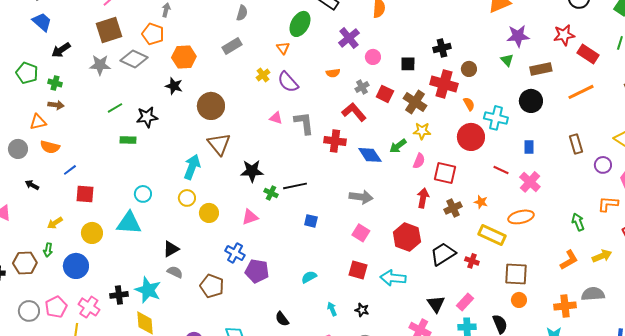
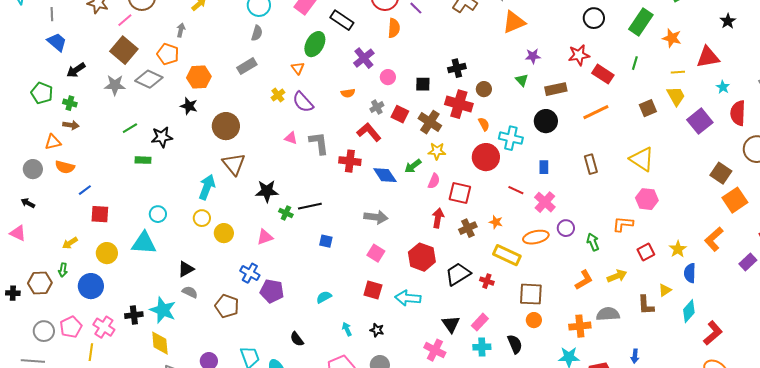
brown square: (109, 30) -> (124, 50), turned -32
purple star: (518, 36) -> (533, 56), size x0.7
purple circle: (603, 165) -> (566, 228), moved
black arrow: (32, 185) -> (28, 203), moved

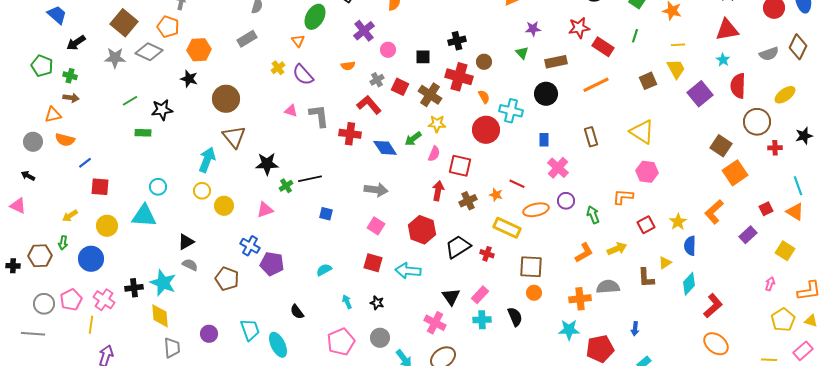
red triangle: (708, 57) -> (727, 30), moved
red line: (516, 190) -> (517, 184), moved
pink cross: (545, 202) -> (558, 168), moved
green cross: (286, 213) -> (286, 186), turned 32

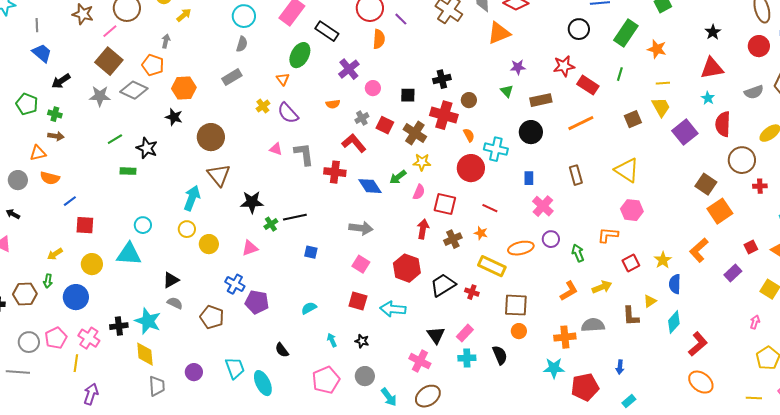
black star: (162, 110) -> (147, 148), turned 30
red line: (517, 184) -> (490, 208), moved

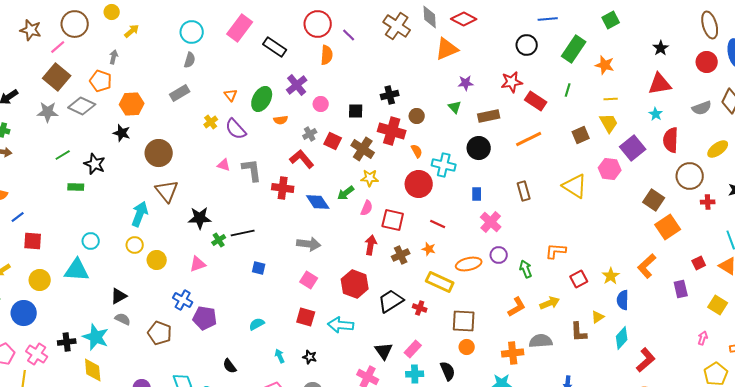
green ellipse: (300, 55) -> (262, 99), moved
pink hexagon: (632, 210) -> (610, 169), moved
purple rectangle: (733, 273) -> (681, 289), turned -60

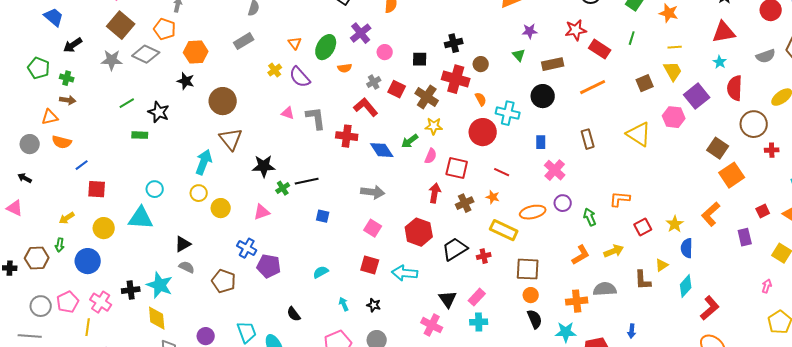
red cross: (420, 308) -> (484, 256), turned -32
black semicircle: (448, 371) -> (535, 319), moved

